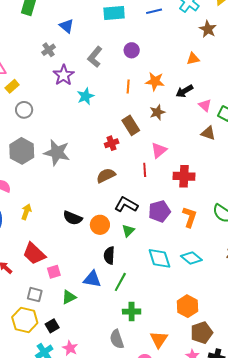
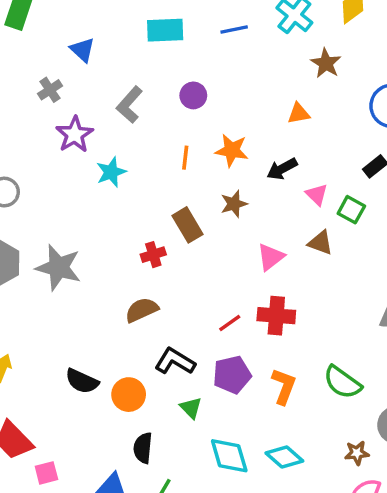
pink triangle: (159, 150) -> (271, 257), moved
red line: (145, 170) -> (230, 323), moved, turned 56
green triangle: (128, 231) -> (191, 408), moved, turned -32

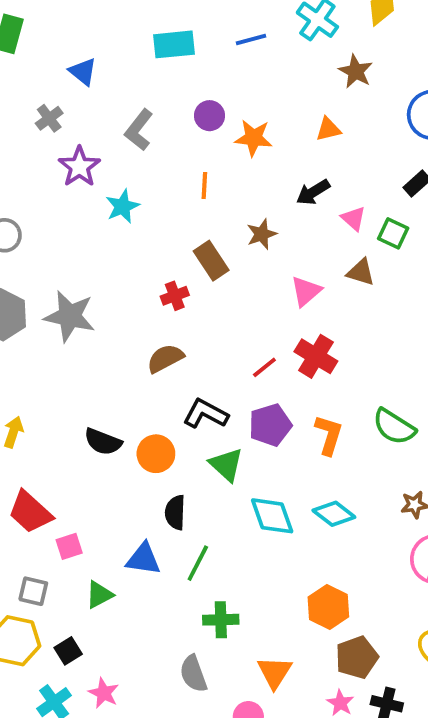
orange star: (232, 150) -> (253, 138), moved
red cross: (276, 316) -> (316, 356), turned 30
green triangle: (191, 408) -> (226, 465), size x1.4

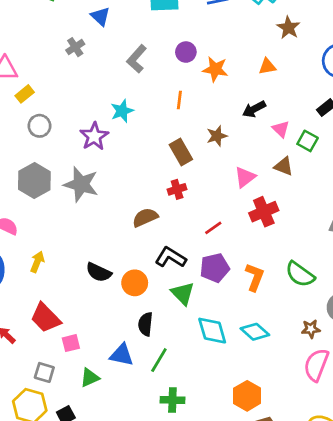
purple star: (79, 167) -> (94, 136), moved
red cross: (175, 296) -> (177, 189), moved
red cross: (316, 356) -> (264, 212), moved, turned 32

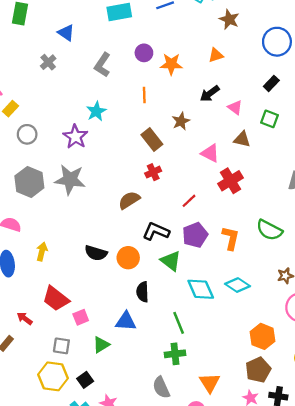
green square: (308, 141) -> (269, 119), moved
pink triangle: (245, 177) -> (210, 153), turned -48
green line: (159, 360) -> (179, 323), moved, turned -45
orange hexagon: (247, 396) -> (263, 336), moved

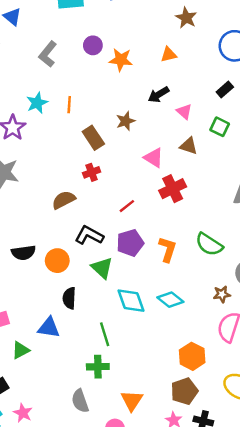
orange line: (144, 95) -> (69, 105), moved
black semicircle: (96, 253) -> (24, 253), turned -30

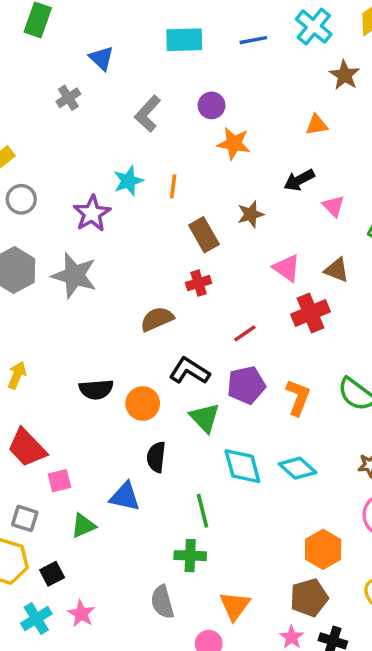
orange star: (121, 60) -> (234, 143), moved
brown triangle: (189, 146) -> (337, 270), moved

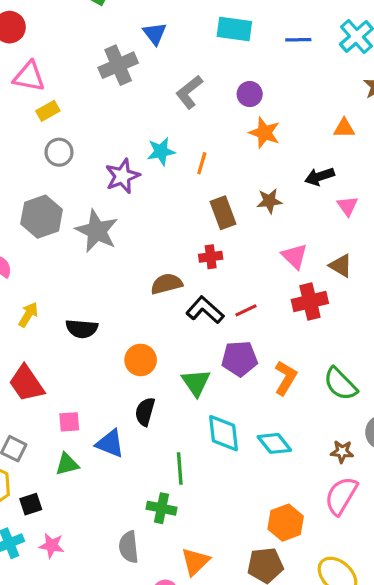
gray cross: (68, 98) -> (118, 65), size x1.6
black L-shape: (189, 371) -> (205, 310), moved
black semicircle: (96, 389) -> (82, 329), moved
pink square: (59, 481) -> (69, 422), moved
pink star: (81, 614) -> (52, 545), turned -30

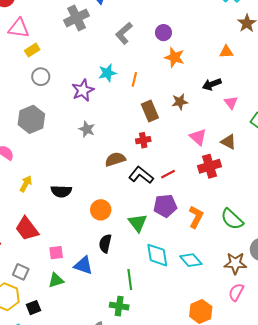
gray star: (97, 231) -> (87, 129), moved, size x0.6
brown star: (342, 452) -> (235, 263), size x1.5
pink semicircle: (341, 496) -> (236, 292), size x0.7

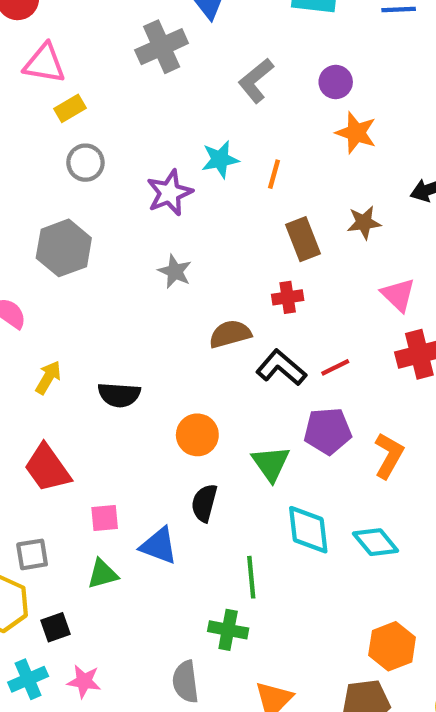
gray square: (21, 272) -> (32, 554), turned -35

